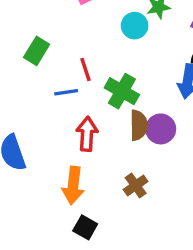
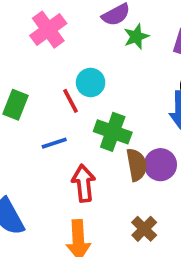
cyan circle: (135, 26) -> (91, 83), moved
red line: (86, 69) -> (70, 101), moved

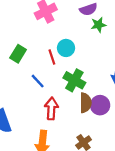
blue line: (54, 143) -> (38, 81), turned 56

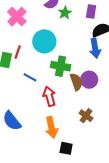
cyan circle: (66, 48) -> (44, 41), size x1.5
red line: (52, 57) -> (18, 52), moved, turned 56

